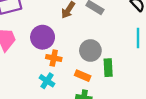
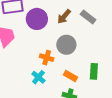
purple circle: (43, 37) -> (37, 19), moved
gray circle: (90, 50) -> (66, 45), moved

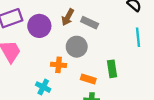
gray rectangle: (88, 17) -> (90, 23), moved
cyan cross: (38, 77) -> (43, 87), moved

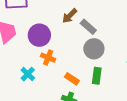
purple circle: (39, 26) -> (39, 35), moved
gray circle: (77, 47) -> (94, 49), moved

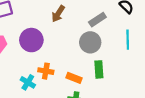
gray rectangle: (88, 27) -> (97, 20), moved, turned -63
orange cross: (48, 58) -> (46, 71), moved

